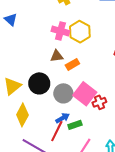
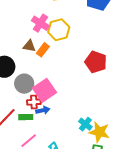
orange rectangle: (72, 64) -> (43, 50), moved, turned -40
red cross: (99, 102) -> (34, 102), moved
blue arrow: (63, 118) -> (43, 110), moved

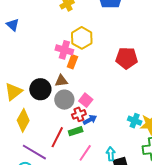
pink cross: (40, 23) -> (64, 50), moved
brown triangle: (29, 46) -> (61, 81), moved
pink square: (44, 90) -> (86, 100), size x0.6

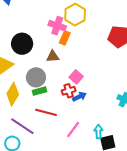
black circle: (40, 89) -> (22, 44), moved
gray circle: (64, 100) -> (36, 77), moved
green rectangle: (76, 131) -> (40, 91), moved
red line: (57, 137) -> (46, 112), turned 75

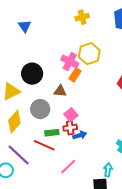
pink square: (76, 77) -> (71, 115), moved
green rectangle: (40, 91) -> (52, 133), moved
cyan arrow: (99, 132) -> (108, 170), moved

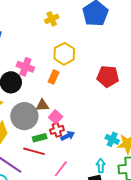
pink cross: (70, 62) -> (25, 67), moved
brown triangle: (60, 91) -> (42, 105), moved
gray circle: (40, 109) -> (24, 116), size x1.4

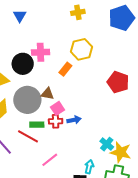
pink cross: (25, 67) -> (41, 52), turned -36
blue arrow: (68, 136) -> (74, 120), moved

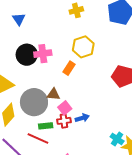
black circle: (23, 64) -> (27, 55), moved

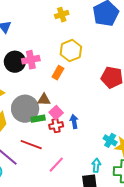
blue arrow: (82, 118) -> (74, 121), turned -80
green rectangle: (46, 126) -> (38, 119), moved

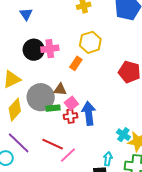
blue arrow: (74, 121) -> (89, 113), size x1.6
red line: (31, 145) -> (53, 144), moved

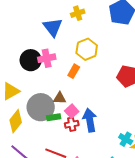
blue triangle: (26, 14) -> (53, 27), moved, size x1.5

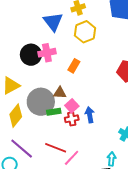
yellow hexagon: (87, 49) -> (85, 32), moved
blue arrow: (90, 120) -> (90, 115), size x0.7

